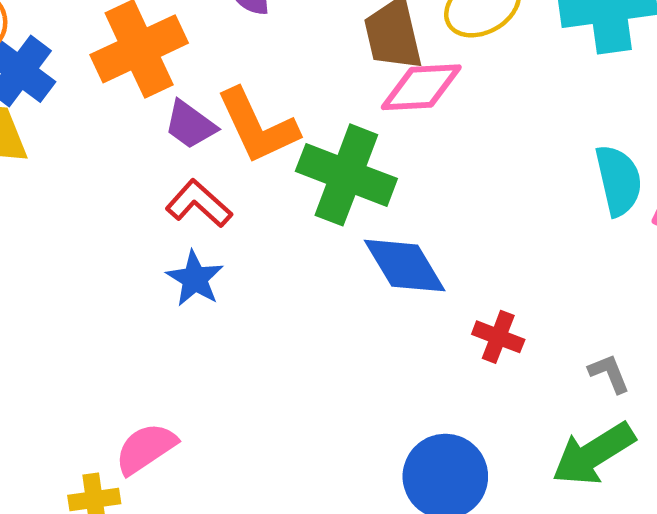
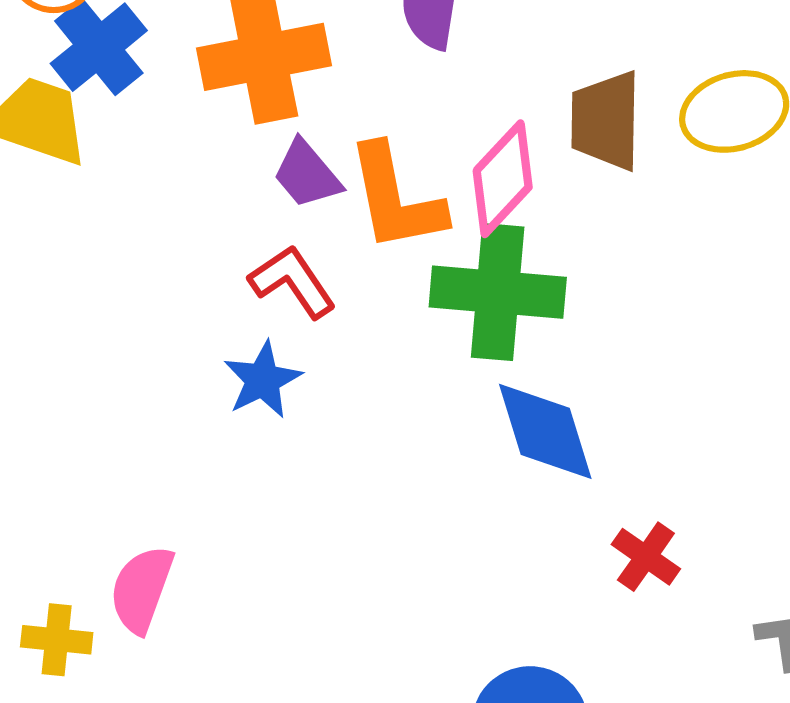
pink diamond: (421, 87) -> (503, 179), moved, turned -58
green cross: (346, 175) -> (498, 292), turned -30
pink semicircle: (146, 449) -> (142, 589), turned -50

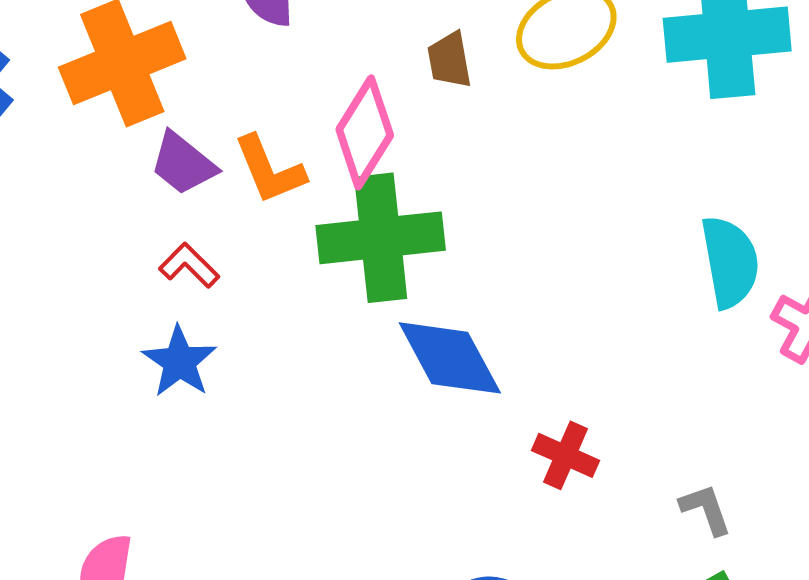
brown trapezoid: (606, 121) -> (449, 60), size x0.6
orange L-shape: (396, 198) -> (269, 170), size x0.7
red L-shape: (292, 282) -> (189, 265), size x0.7

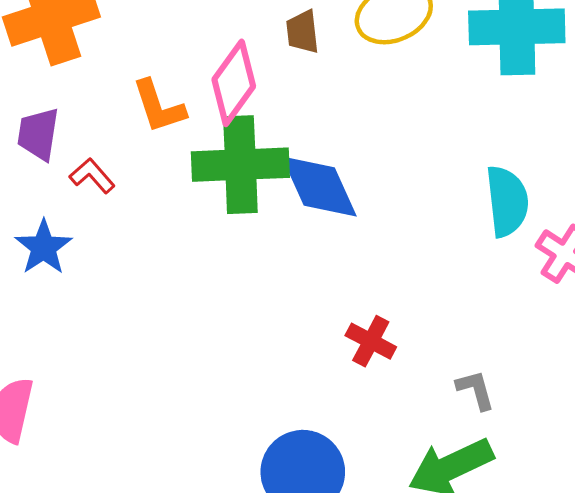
purple trapezoid: (183, 164) -> (38, 134), moved, turned 56
blue diamond: (450, 358) -> (319, 186), moved
blue star: (179, 362) -> (44, 247), moved

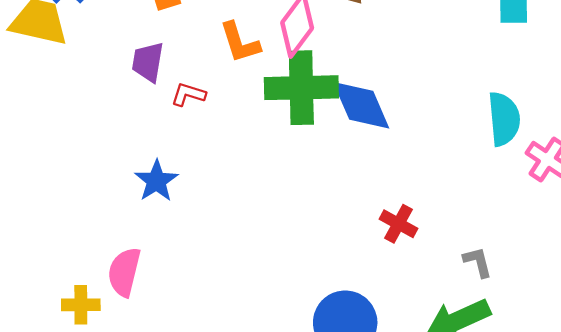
red L-shape: (92, 176) -> (188, 94), turned -32
blue star: (44, 247) -> (156, 181), moved

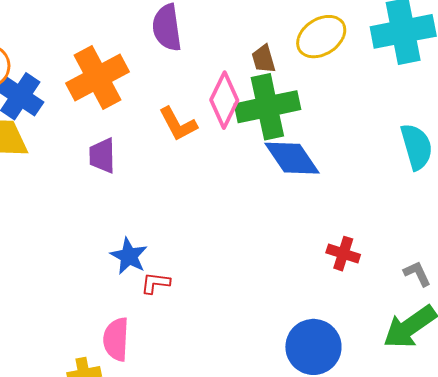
green cross: (301, 88) -> (267, 107), moved
red L-shape: (188, 94) -> (155, 283), moved

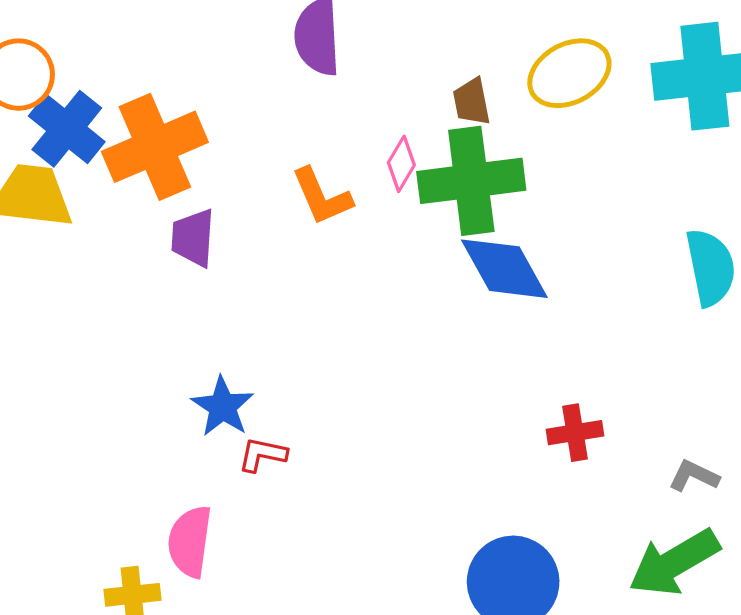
orange cross: (98, 78) -> (155, 147), moved
pink diamond: (224, 100) -> (401, 164), size x0.6
red cross: (343, 254) -> (575, 433), turned -32
gray L-shape: (417, 274) -> (694, 476), turned -44

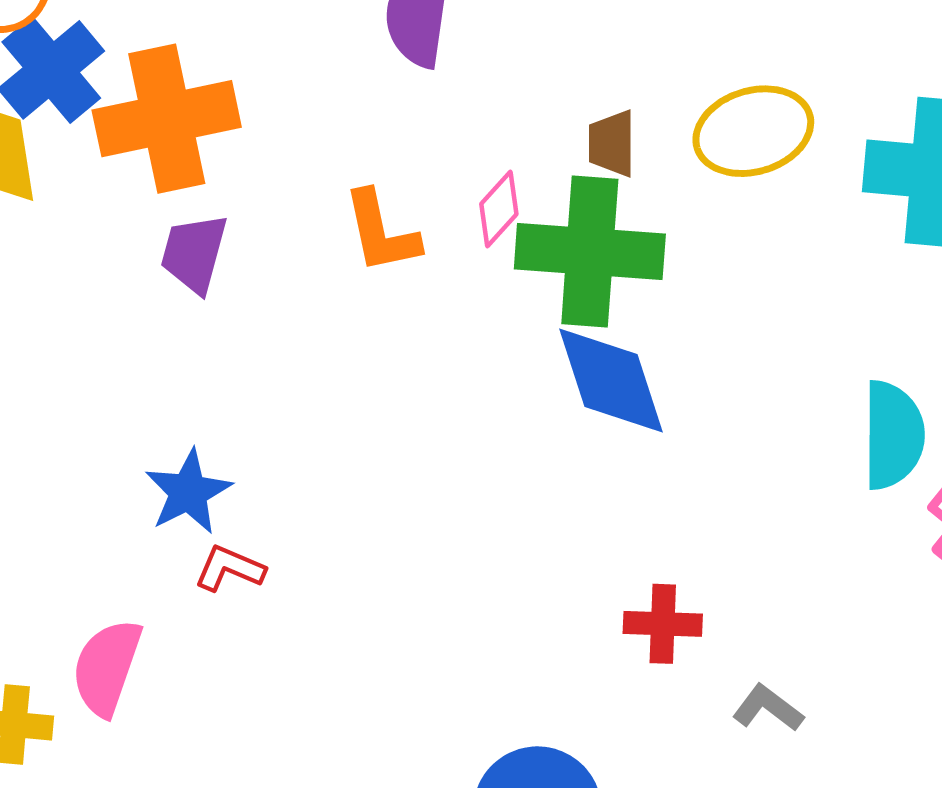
gray L-shape: (694, 476) -> (768, 708), moved

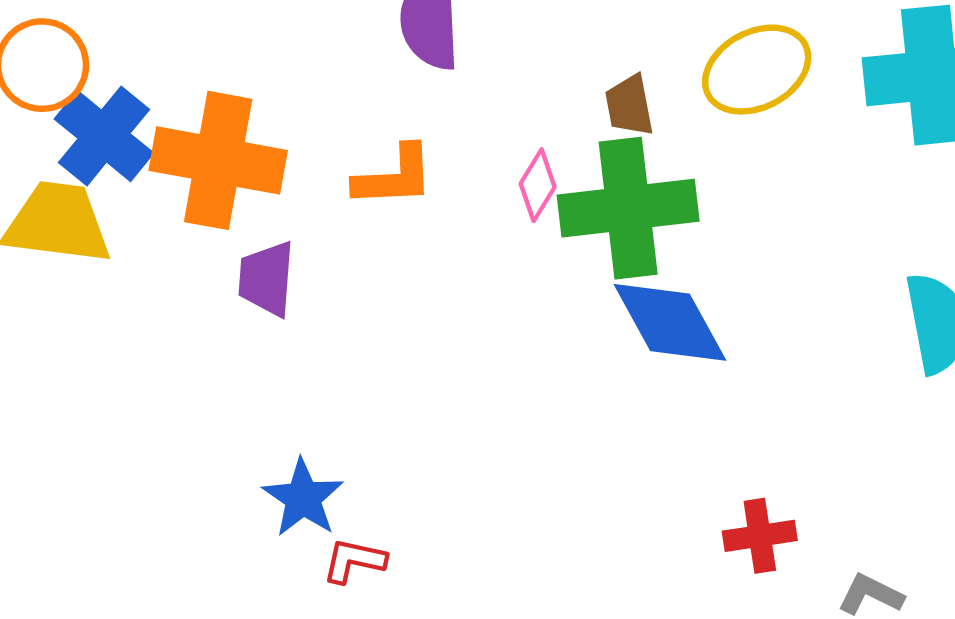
orange cross: (167, 119) -> (218, 160), turned 33
orange L-shape: (381, 232) -> (394, 177), moved, turned -70

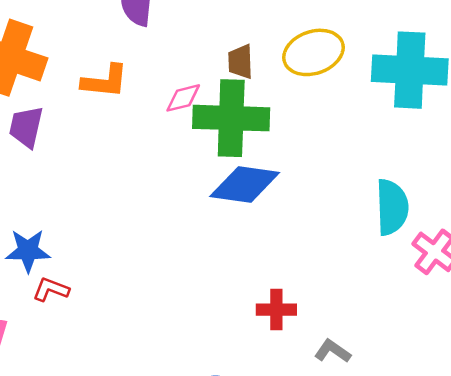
pink diamond: (538, 185) -> (183, 98), turned 36
blue diamond: (670, 322) -> (245, 185), turned -62
blue star: (303, 498) -> (28, 251), turned 30

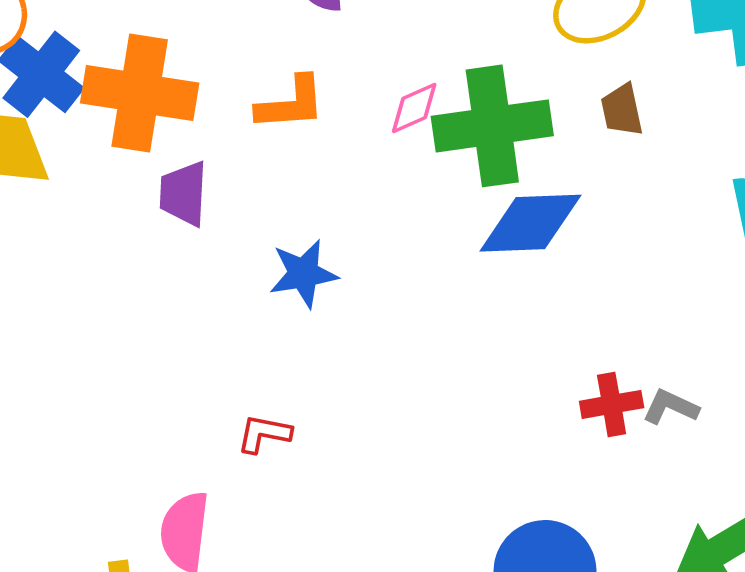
brown trapezoid: (240, 62) -> (622, 110), moved
blue star: (28, 251) -> (303, 274), moved
gray L-shape: (333, 351) -> (671, 407), moved

